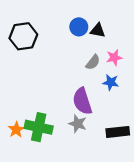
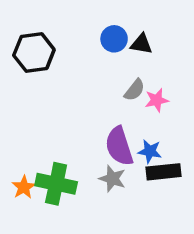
pink star: (114, 58) -> (157, 100), moved
blue star: (111, 82) -> (150, 151), moved
black rectangle: (118, 132) -> (163, 172), moved

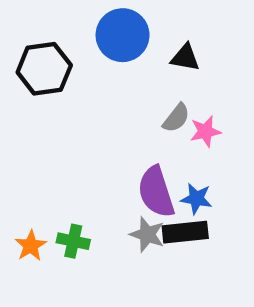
blue circle: (114, 39) -> (123, 35), moved, size x1.5
black rectangle: (163, 172) -> (185, 232), moved
green cross: (56, 184) -> (73, 241), size x0.6

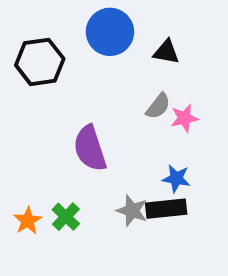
purple semicircle: (156, 192) -> (90, 148), moved
green cross: (73, 241) -> (66, 217), turned 32

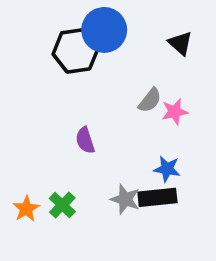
black triangle: (166, 52) -> (180, 43), moved, turned 32
black hexagon: (40, 62) -> (76, 51), moved
purple semicircle: (90, 148) -> (85, 140), size x0.6

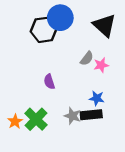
black triangle: (180, 43) -> (104, 25), size x1.6
green cross: (62, 205) -> (36, 119), size x1.5

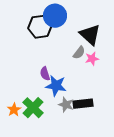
black triangle: (104, 25) -> (90, 35), moved
blue star: (97, 98) -> (56, 86), moved, size x1.5

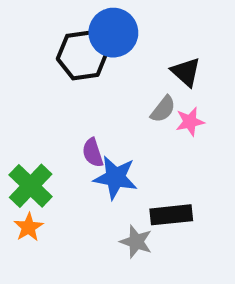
black triangle: (90, 35) -> (186, 72), size x0.7
gray star: (66, 105) -> (136, 242), moved
green cross: (33, 108) -> (31, 186), moved

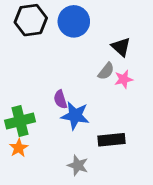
black hexagon: (82, 55) -> (31, 20), moved
green cross: (31, 186) -> (20, 121), turned 32
gray star: (136, 242) -> (78, 165), moved

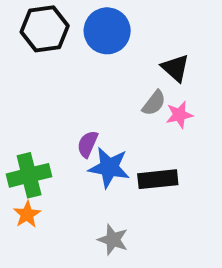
purple semicircle: (60, 99) -> (88, 144), turned 42
black rectangle: (111, 140) -> (158, 179), moved

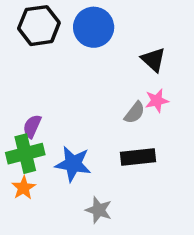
gray semicircle: (154, 103) -> (135, 113), moved
purple semicircle: (88, 144) -> (32, 126), moved
blue star: (109, 167) -> (73, 164), moved

